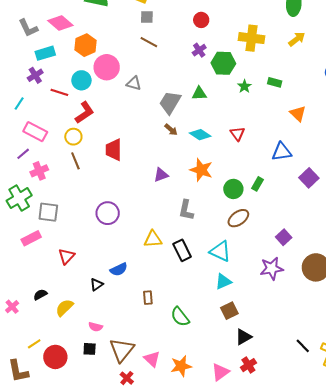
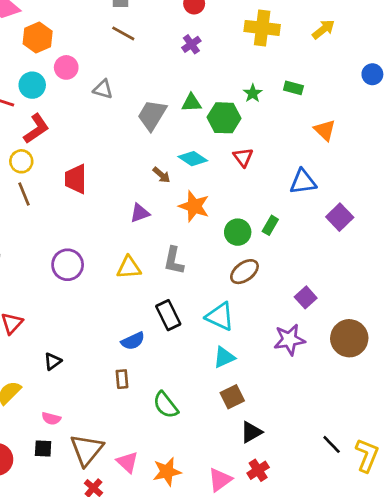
green hexagon: (223, 63) -> (224, 118), moved
pink circle: (107, 67) -> (66, 67), size x0.7
brown arrow: (171, 130) -> (161, 175), moved
yellow triangle: (153, 239) -> (129, 267), moved
blue semicircle: (119, 269) -> (133, 341), moved

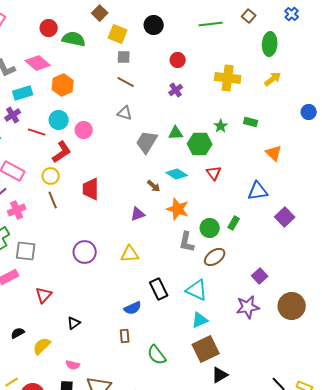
pink circle: (66, 67) -> (84, 130), moved
gray triangle: (103, 89) -> (125, 113), moved
gray L-shape: (174, 261) -> (187, 242), moved
brown square: (232, 397) -> (206, 349), size x1.5

